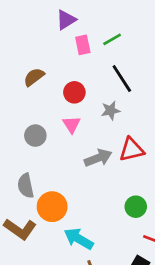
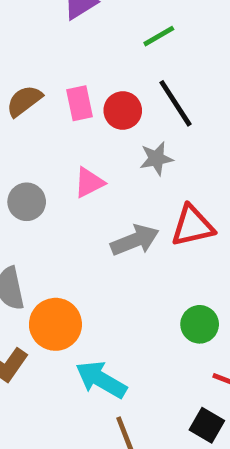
pink rectangle: (83, 45) -> (79, 103), moved
red circle: (74, 92) -> (123, 111), moved
pink triangle: (72, 124) -> (89, 183), turned 36

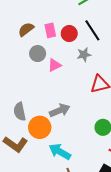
gray circle: (27, 202) -> (38, 54), moved
gray arrow: (135, 240) -> (60, 110), moved

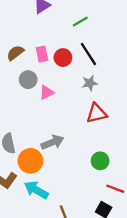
gray star: (84, 55) -> (90, 83), moved
cyan arrow: (60, 152) -> (36, 190), moved

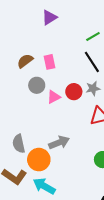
green line: (80, 22) -> (93, 36), moved
red circle: (63, 58) -> (74, 92), moved

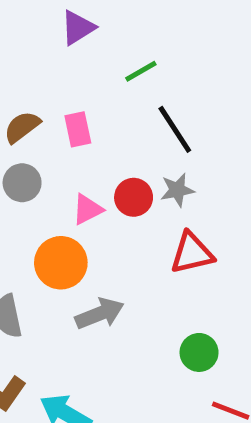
green line: (93, 36) -> (141, 71), moved
gray circle: (37, 85) -> (22, 183), moved
orange circle: (39, 160) -> (61, 263), moved

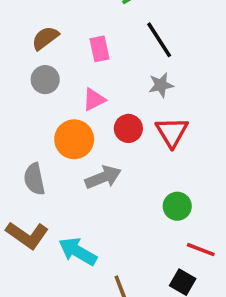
pink rectangle: (78, 129) -> (99, 49), moved
red circle: (134, 197) -> (128, 128), moved
red triangle: (192, 253) -> (172, 132), turned -48

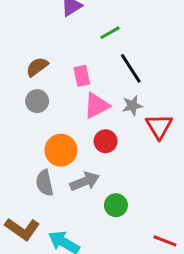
pink triangle: (94, 99) -> (97, 106), moved, size x1.4
red triangle: (172, 132) -> (159, 126), moved
gray semicircle: (34, 179) -> (45, 183), moved
green circle: (177, 206) -> (116, 205), moved

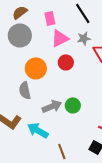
gray circle: (37, 101) -> (20, 35), size x1.5
gray arrow: (85, 181) -> (52, 106), moved

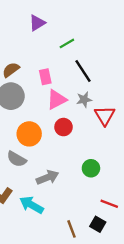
gray semicircle: (25, 90) -> (17, 159), turned -48
green circle: (73, 105) -> (91, 168), moved
brown line: (62, 151) -> (72, 229), moved

